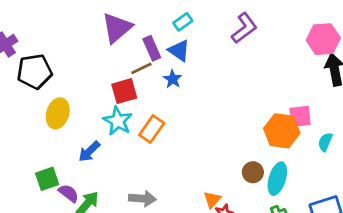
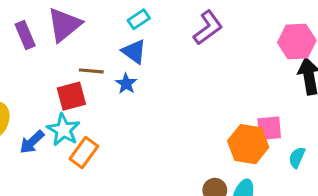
purple rectangle: (152, 48) -> (25, 35), moved
brown line: (141, 68) -> (91, 71), turned 30
orange rectangle: (152, 129) -> (84, 152), moved
blue arrow: (89, 151) -> (32, 142), moved

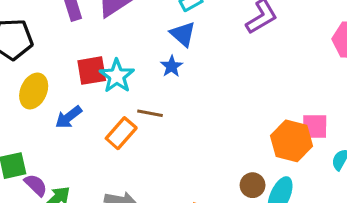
brown line: (91, 71) -> (150, 113), moved
red square: (71, 96) -> (92, 71), moved
cyan star: (63, 130) -> (117, 76), moved

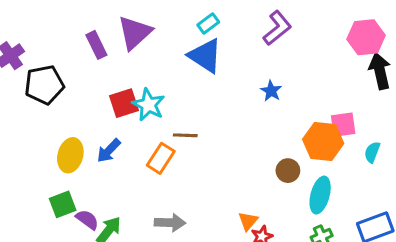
blue triangle: (183, 34) -> (205, 56), size x1.4
blue star: (172, 66) -> (271, 91), moved
yellow ellipse: (34, 91) -> (70, 155), moved
brown circle: (253, 185) -> (288, 171), moved

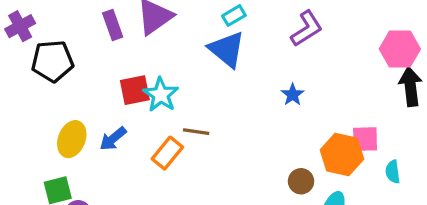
cyan semicircle: (372, 152) -> (393, 172), turned -35

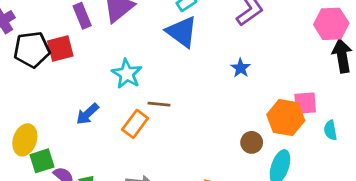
red square: (135, 90) -> (60, 48), moved
yellow ellipse: (72, 139) -> (25, 140), moved

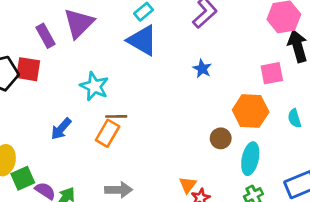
red square: (60, 48) -> (28, 69), turned 30
pink square: (305, 103) -> (272, 73), moved
brown line: (159, 104) -> (116, 116), moved

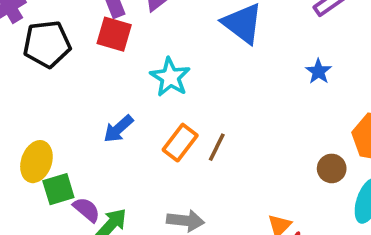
red square: (28, 69) -> (114, 34), moved
brown line: (116, 116) -> (217, 147), moved, turned -70

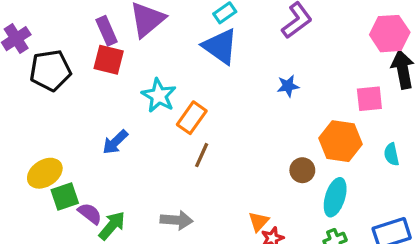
blue star: (318, 71) -> (288, 86), turned 30
orange rectangle: (180, 143) -> (192, 118), moved
yellow ellipse: (36, 162) -> (45, 173), turned 40

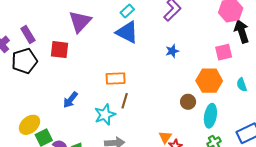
purple rectangle: (107, 31) -> (28, 35), moved
cyan star: (159, 96) -> (105, 115), moved, turned 30
orange rectangle: (192, 118) -> (116, 78), turned 60

